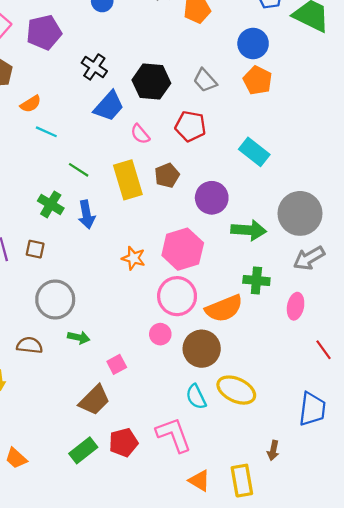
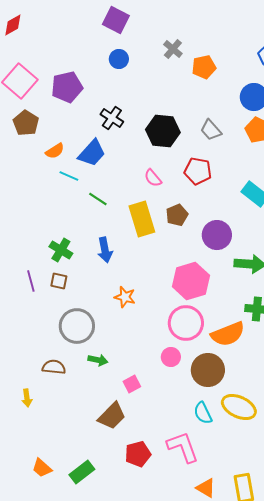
blue trapezoid: (109, 106) -> (92, 153), moved
green line: (79, 170) -> (98, 199), moved
green cross: (51, 204) -> (61, 250), moved
orange star: (133, 258) -> (125, 297), moved
green rectangle: (83, 450) -> (82, 472), moved

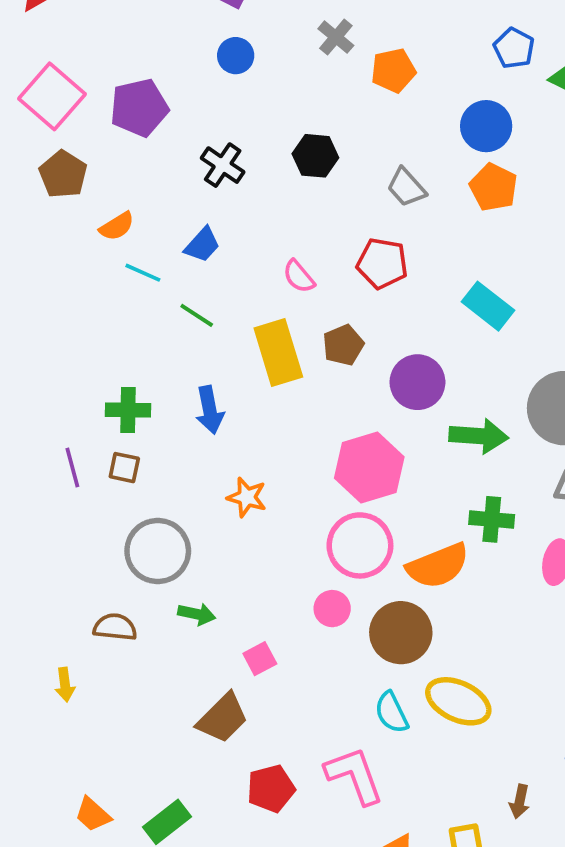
black hexagon: (163, 131) -> (315, 156), moved, size x0.7
blue trapezoid: (92, 153) -> (202, 245), moved, size x0.7
green cross: (61, 250) -> (128, 410), turned -30

